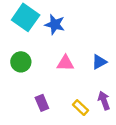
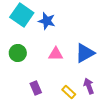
blue triangle: (99, 62) -> (85, 53), size x1.5

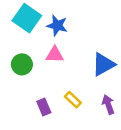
pink triangle: (56, 54) -> (55, 55), moved
yellow rectangle: (69, 92) -> (73, 100), moved

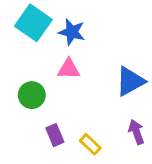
green circle: (22, 64) -> (32, 95), moved
yellow rectangle: (73, 100) -> (90, 144), moved

